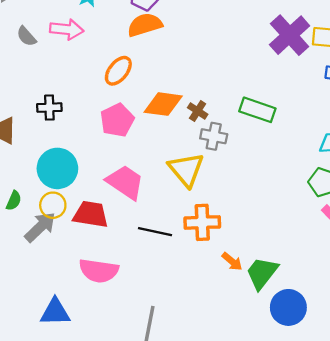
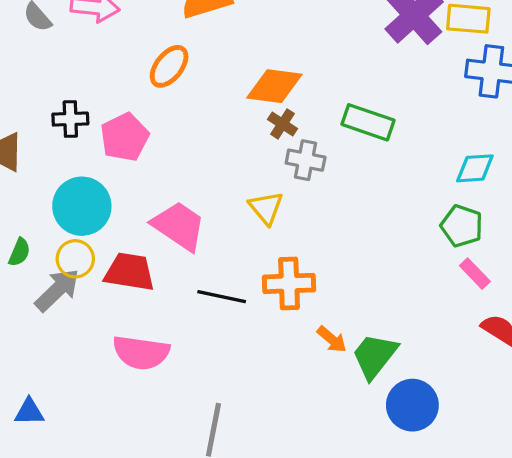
orange diamond: (163, 104) -> (274, 86), moved
pink pentagon: (117, 120) -> (125, 137), moved
yellow triangle: (186, 170) -> (266, 208), size x0.7
blue triangle: (55, 312) -> (29, 412), moved, size x0.7

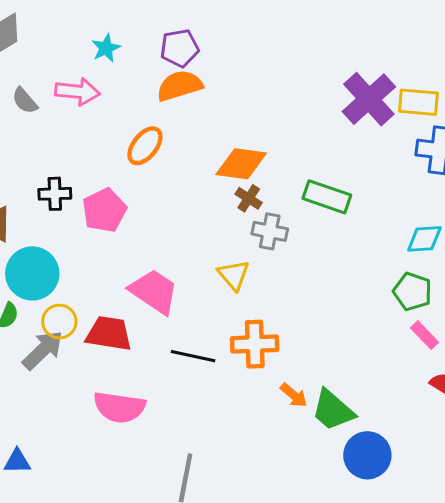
cyan circle: (82, 206) -> (32, 273), moved
green trapezoid: (375, 356) -> (333, 410), turned -87

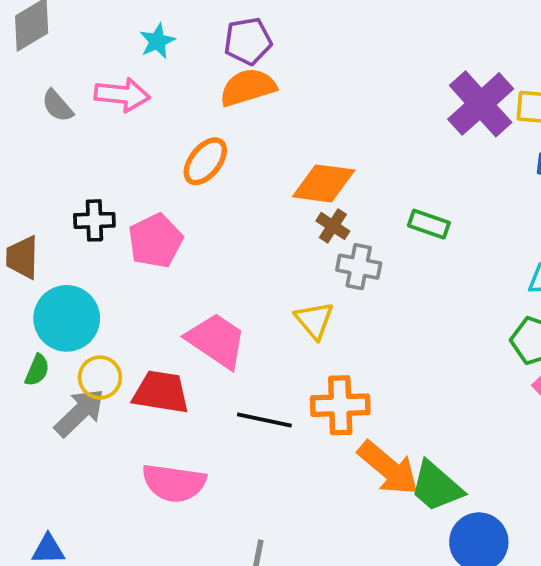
green rectangle: (327, 197) -> (429, 224), size x0.7
orange arrow: (294, 395) -> (388, 468), size x1.8

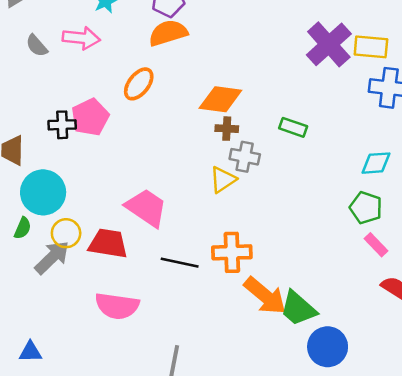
brown cross: (333, 226) -> (227, 129), turned -30
pink pentagon: (155, 241) -> (90, 117), moved
yellow triangle: (314, 320) -> (223, 180), moved, turned 36

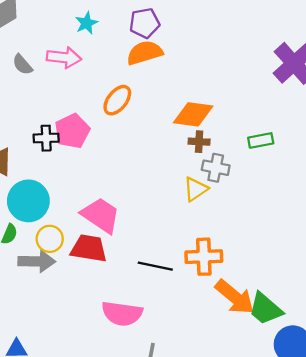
green rectangle: (293, 127) -> (261, 140), turned -30
pink trapezoid: (146, 208) -> (101, 215), moved
gray arrow: (52, 257) -> (37, 261), turned 45
pink semicircle: (117, 306) -> (122, 314), moved

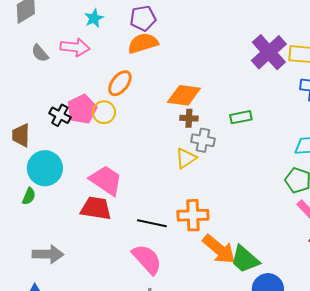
black cross: (46, 138) -> (60, 115), turned 30
yellow circle: (50, 239) -> (104, 112), moved
gray arrow: (37, 261) -> (48, 254), moved
pink semicircle: (122, 314) -> (147, 259), moved, turned -140

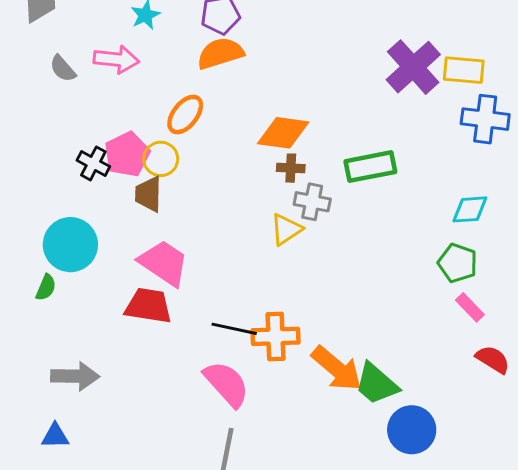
green rectangle: (241, 117) -> (370, 167), size x1.5
brown trapezoid: (21, 135) -> (148, 194), moved
orange cross: (193, 215) -> (275, 336), moved

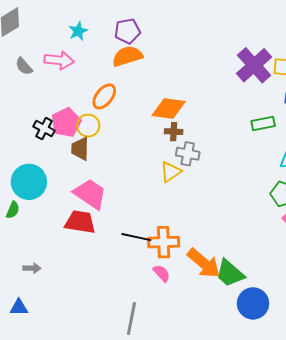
green rectangle: (370, 167) -> (263, 124), moved, size x0.7
gray arrow: (75, 376) -> (32, 268), size x0.6
pink semicircle: (227, 384) -> (162, 273), moved, size x0.6

